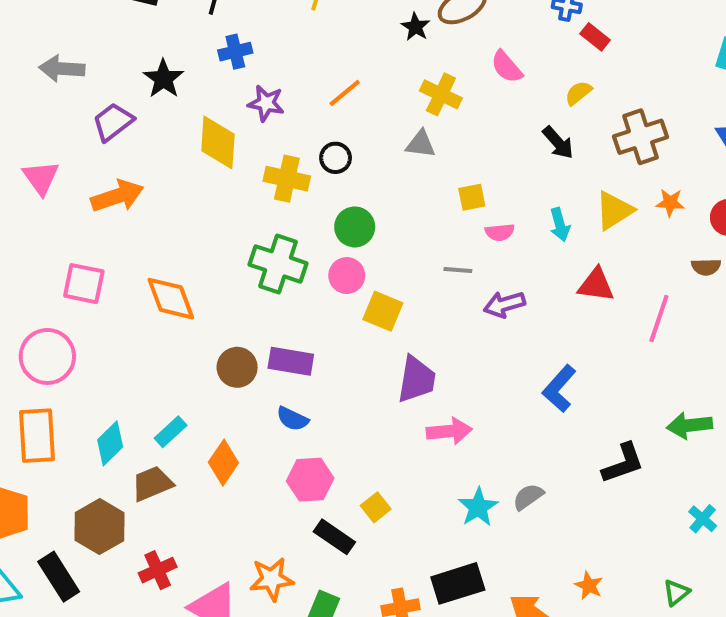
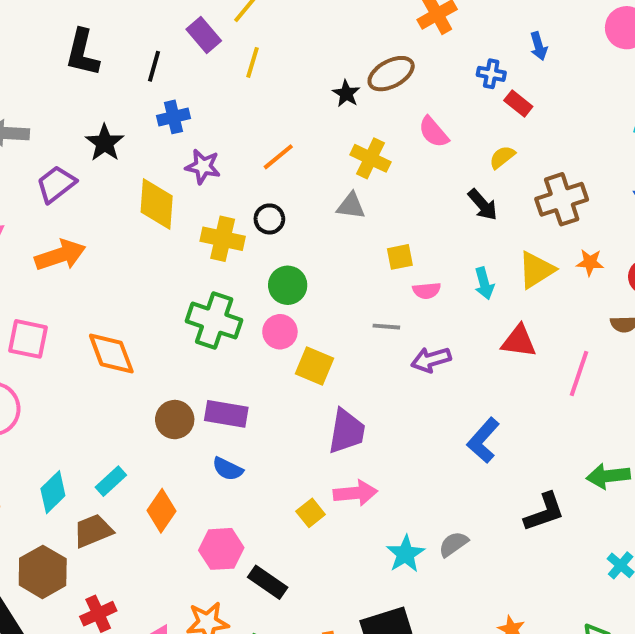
pink arrow: (449, 431) -> (355, 493), moved
pink hexagon: (310, 480) -> (221, 549), moved
yellow square: (376, 507) -> (311, 513), moved

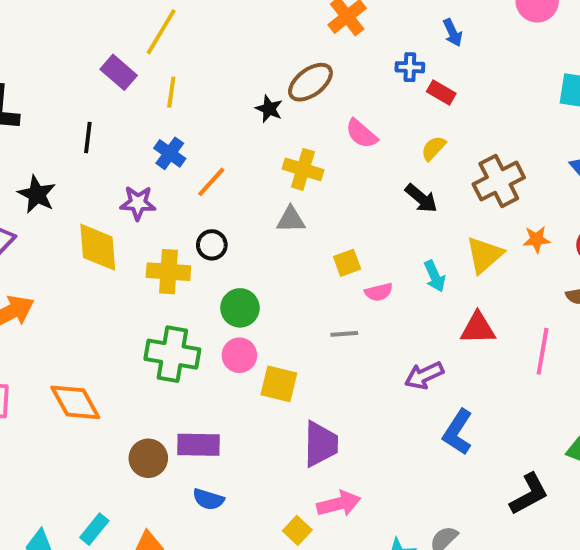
black line: (154, 66) -> (88, 138), moved
blue cross: (174, 117) -> (170, 153), moved, turned -32
purple arrow: (431, 360) -> (424, 375), moved

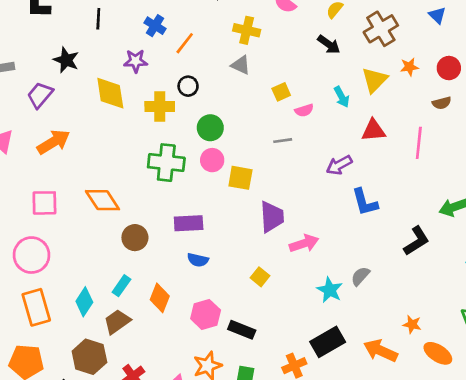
gray triangle: (291, 220) -> (241, 65), turned 30
blue L-shape: (458, 432) -> (365, 202), turned -44
brown circle: (148, 458) -> (135, 238), moved
pink arrow: (339, 504) -> (304, 243), moved

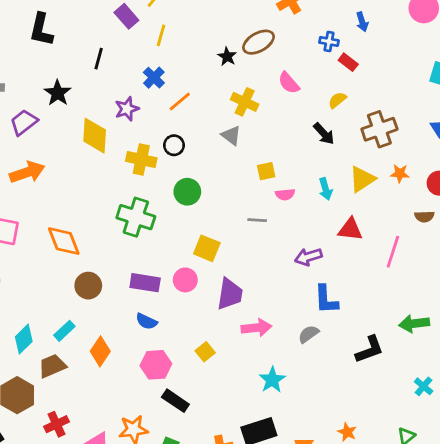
purple star: (136, 61) -> (127, 109), turned -30
pink circle: (212, 160) -> (185, 280), moved
gray semicircle: (360, 276) -> (308, 334), moved
pink hexagon: (206, 314) -> (156, 365), moved

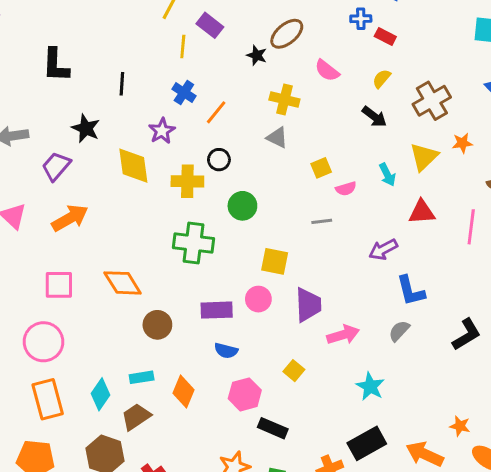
purple rectangle: (126, 16) -> (210, 25), moved
cyan rectangle: (64, 331) -> (142, 377), turned 45

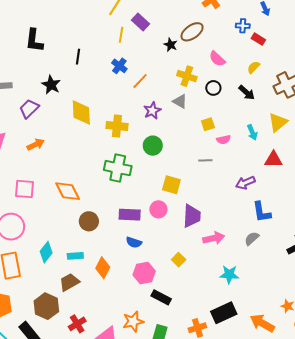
purple star: (162, 131) -> (152, 111), moved
black circle: (219, 160) -> (213, 88), moved
orange arrow: (70, 218) -> (36, 144), size x0.7
cyan star: (370, 386) -> (229, 274), turned -30
cyan diamond: (101, 394) -> (46, 252), moved

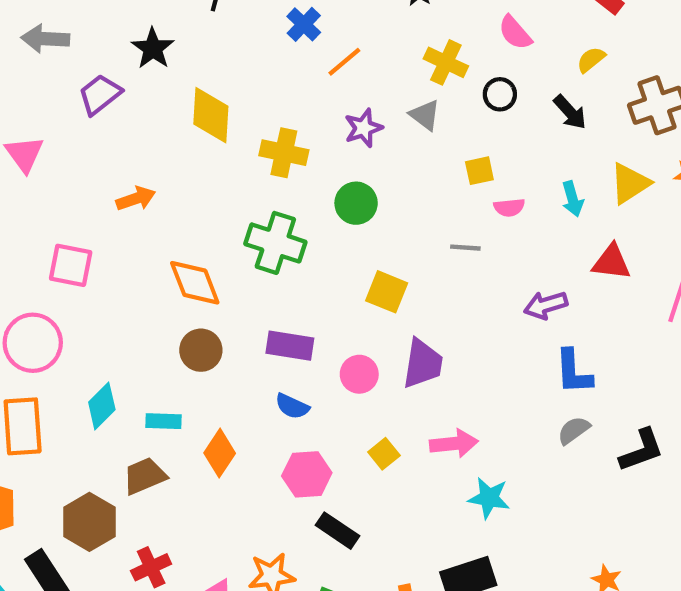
orange arrow: (36, 144) -> (136, 199), moved
orange diamond: (68, 191) -> (195, 283), moved
pink circle: (158, 209) -> (359, 374), moved
pink arrow: (214, 238) -> (454, 444), moved
gray semicircle: (252, 238) -> (574, 430), moved

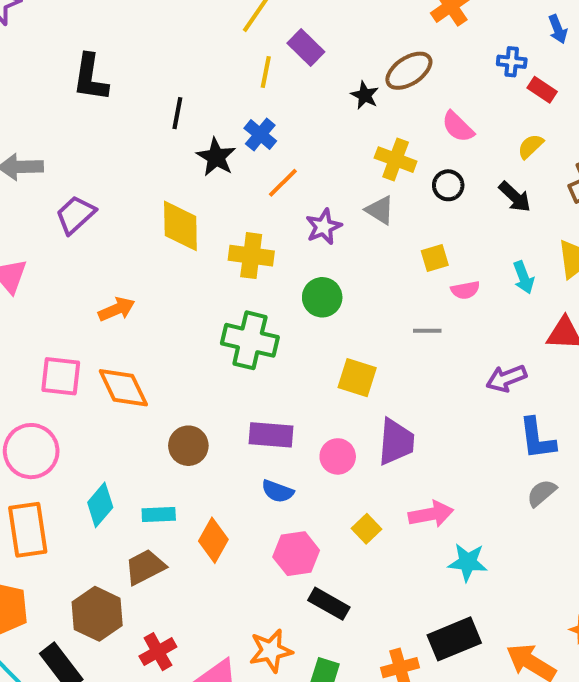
black star: (153, 48) -> (216, 157), moved
orange line: (344, 62) -> (283, 183), moved
orange diamond: (195, 283) -> (123, 388), moved

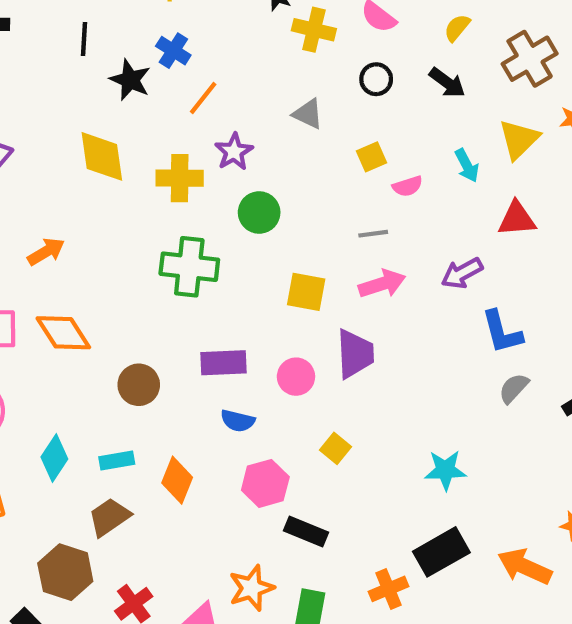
yellow cross: (396, 160) -> (314, 30), moved
purple star: (324, 227) -> (234, 152), moved
pink arrow: (431, 514) -> (382, 284), moved

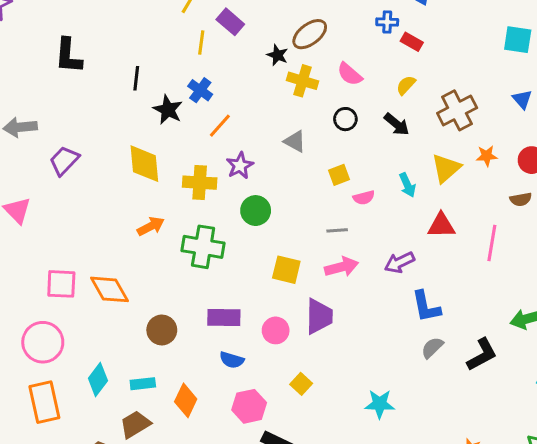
orange arrow: (46, 252) -> (151, 226), moved

